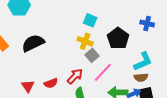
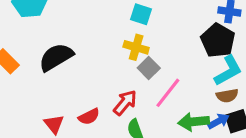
black pentagon: (118, 38) -> (218, 40), moved

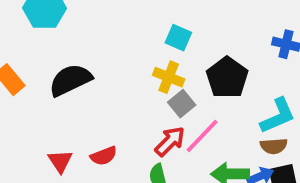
black pentagon: (218, 40) -> (227, 78), moved
red arrow: (125, 103) -> (170, 141), moved

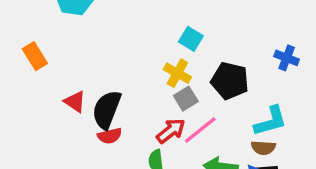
black pentagon: (227, 78) -> (230, 81), turned -30
black semicircle: (70, 80) -> (107, 110), moved, turned -51
red triangle: (60, 161) -> (75, 102), moved, turned -30

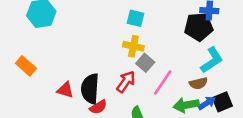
black pentagon: (230, 81) -> (199, 27), moved
red arrow: (171, 131) -> (126, 82), moved
brown semicircle: (263, 148) -> (198, 83), moved

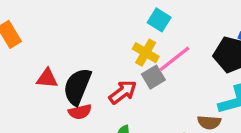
pink line: (163, 82) -> (174, 59), moved
red triangle: (65, 90) -> (47, 78), turned -30

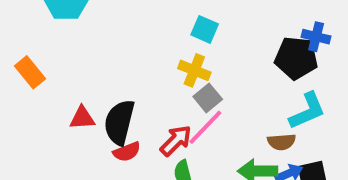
pink line: (174, 59) -> (205, 127), moved
red arrow: (123, 92) -> (176, 141), moved

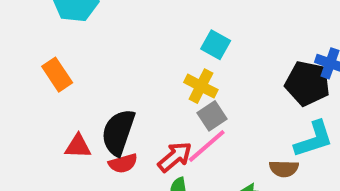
orange rectangle: (30, 72) -> (57, 75), moved
red triangle: (82, 118) -> (78, 146), moved

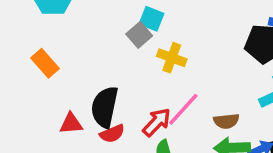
cyan square: (216, 45) -> (151, 19), moved
gray square: (212, 116) -> (139, 35), moved
brown semicircle: (284, 169) -> (226, 121), moved

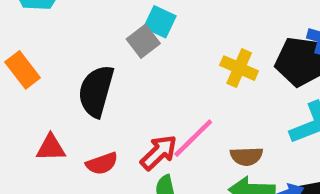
yellow cross: (172, 58) -> (239, 68), moved
black semicircle: (105, 107) -> (96, 91), moved

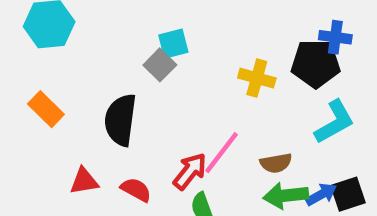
cyan square: (160, 22) -> (173, 44), turned -32
red semicircle: (102, 163) -> (136, 190), turned -124

